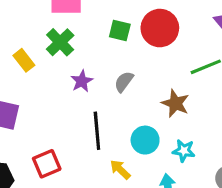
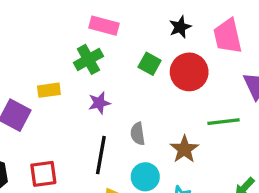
yellow rectangle: (24, 60) -> (49, 90), moved, turned -75
gray semicircle: (124, 82) -> (138, 134), moved, turned -60

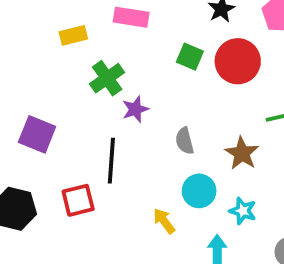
green cross: (88, 59) -> (107, 78), moved
yellow rectangle: (49, 90) -> (73, 35), moved
black line: (101, 155) -> (111, 161), moved

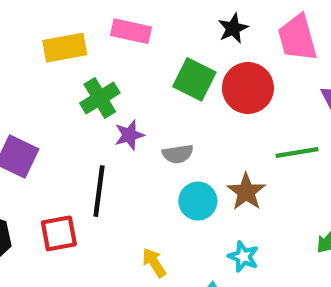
yellow rectangle: (73, 35) -> (65, 48), size x1.4
green square: (190, 57) -> (194, 79), size x1.4
gray semicircle: (185, 141) -> (178, 154), moved, turned -88
cyan circle: (199, 191) -> (198, 201), moved

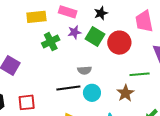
black star: (233, 28) -> (101, 13), moved
purple star: (129, 135) -> (74, 32), moved
black line: (99, 191) -> (68, 88), moved, turned 70
brown star: (246, 192) -> (125, 93), moved

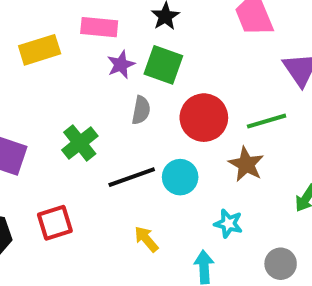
green cross: (51, 42) -> (80, 143), moved
red circle: (119, 43) -> (204, 118), moved
gray semicircle: (84, 70) -> (141, 110), moved, turned -64

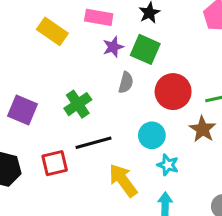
yellow rectangle: (40, 50) -> (52, 31), turned 48
black line: (132, 177) -> (93, 143), moved
cyan star: (228, 224) -> (168, 165), moved
yellow arrow: (146, 239) -> (123, 180), size x1.6

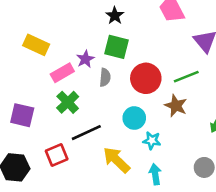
pink rectangle: (99, 17) -> (62, 73), moved, turned -30
purple star: (113, 47) -> (85, 59), moved

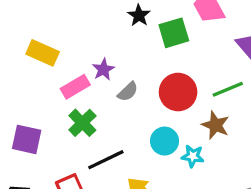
green square: (116, 47) -> (174, 33), moved, turned -30
gray semicircle: (105, 77) -> (128, 92), turned 42
cyan star: (152, 141) -> (193, 156), moved

